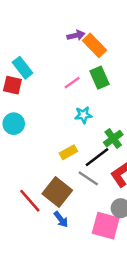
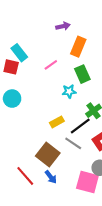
orange rectangle: (95, 45) -> (78, 47), moved, turned 66
green rectangle: (100, 78) -> (82, 74), moved
pink line: (72, 83) -> (51, 65), moved
red line: (30, 201) -> (25, 176), moved

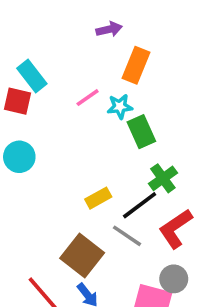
green rectangle: (82, 74) -> (141, 132), moved
cyan star: (69, 91) -> (120, 107), moved

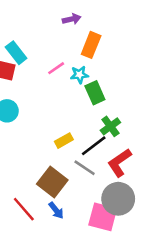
gray circle: (174, 279) -> (118, 199), size x1.6

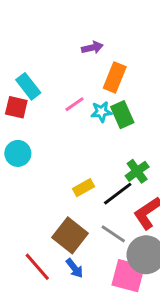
green rectangle: (95, 93) -> (122, 115), moved
gray line: (85, 168) -> (113, 234), moved

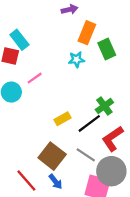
pink line: (74, 104) -> (35, 78), moved
green rectangle: (122, 115) -> (107, 49), moved

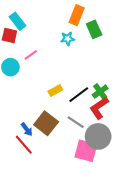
green cross: (104, 106) -> (100, 92), moved
blue arrow: (56, 182) -> (27, 129), moved

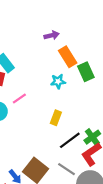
orange rectangle: (77, 15) -> (68, 57), turned -54
yellow rectangle: (55, 91) -> (56, 118), moved, turned -40

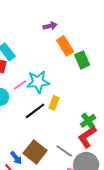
cyan star: (58, 81) -> (38, 82), moved, size x1.6
black line: (70, 140) -> (35, 111), moved

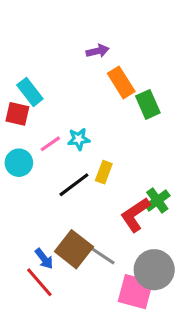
cyan star: (38, 82) -> (79, 139), size x0.6
red L-shape: (87, 137) -> (135, 215), moved
gray line: (64, 151) -> (102, 256), moved

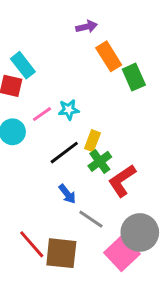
green cross: (157, 200) -> (100, 161), moved
brown square: (74, 249) -> (61, 253), moved, turned -32
blue arrow: (44, 259) -> (67, 194), moved
pink square: (135, 292) -> (122, 253), turned 32

